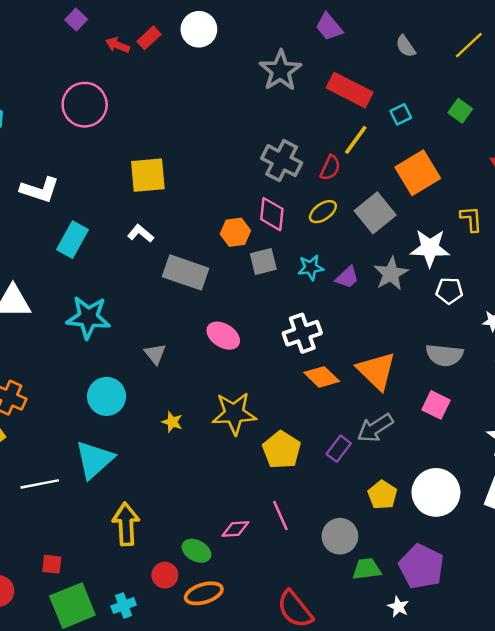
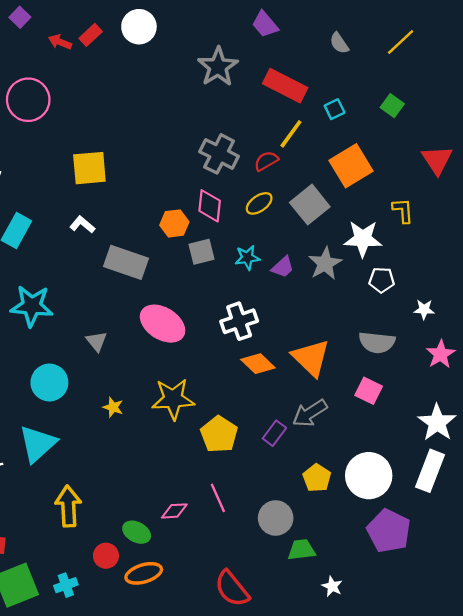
red semicircle: (330, 168) -> (266, 161), turned -145
pink ellipse: (223, 336) -> (163, 324), size x1.4
purple pentagon: (421, 567) -> (389, 531), moved

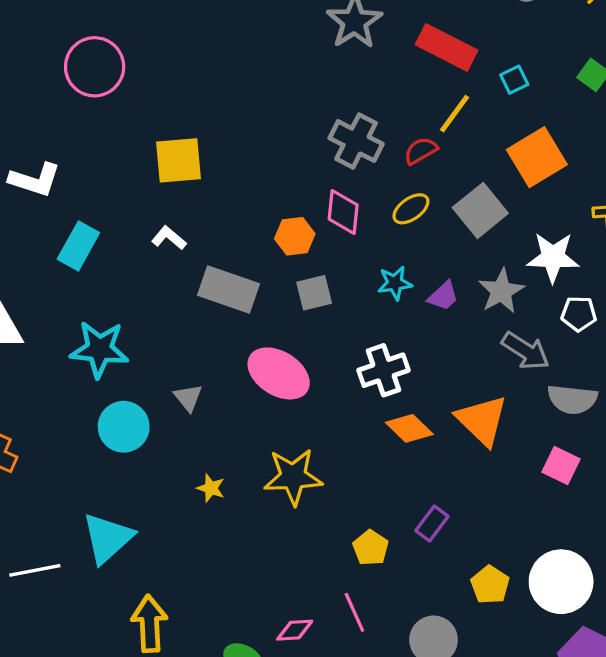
gray square: (201, 252) -> (314, 293), moved
cyan circle: (49, 382) -> (124, 427), moved
gray arrow: (310, 413) -> (526, 351), moved, turned -114
yellow pentagon: (219, 434) -> (371, 548), moved, size x0.7

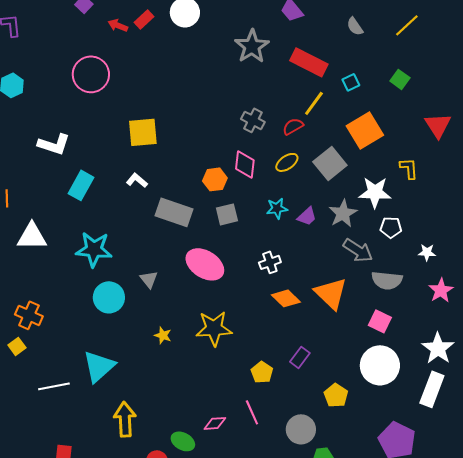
gray cross: (356, 141) -> (253, 120), size x0.7
white cross: (383, 370) -> (270, 262), size x0.7
white circle: (561, 582) -> (380, 365), moved

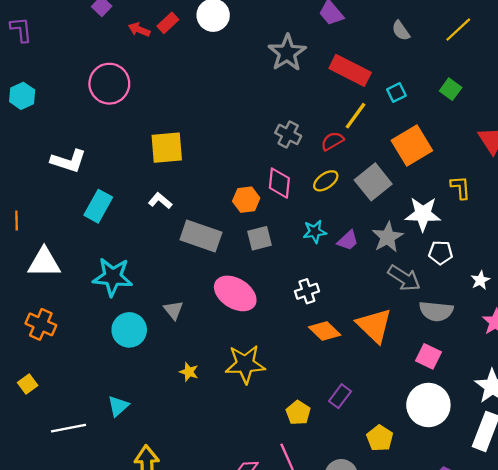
white star: (427, 252) -> (480, 280), turned -30
orange cross: (29, 315) -> (41, 324), moved
cyan triangle: (99, 366) -> (118, 406), size x0.6

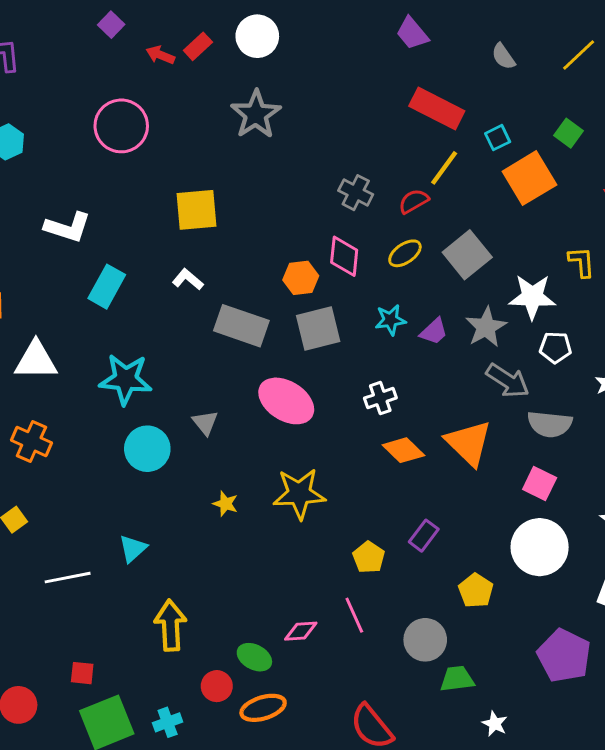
gray star: (287, 53) -> (256, 114), moved
orange square: (412, 145) -> (529, 178), moved
gray square: (259, 238) -> (318, 329), size x1.4

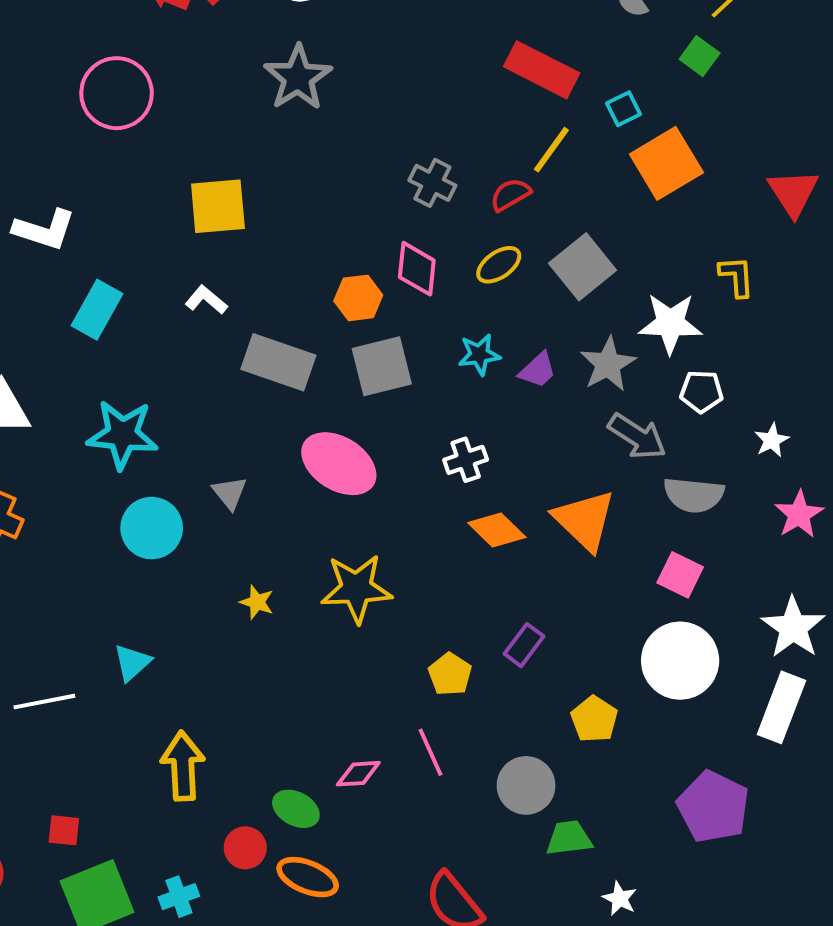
green square: (569, 133) -> (700, 56), moved
orange ellipse: (263, 708) -> (308, 877), turned 39

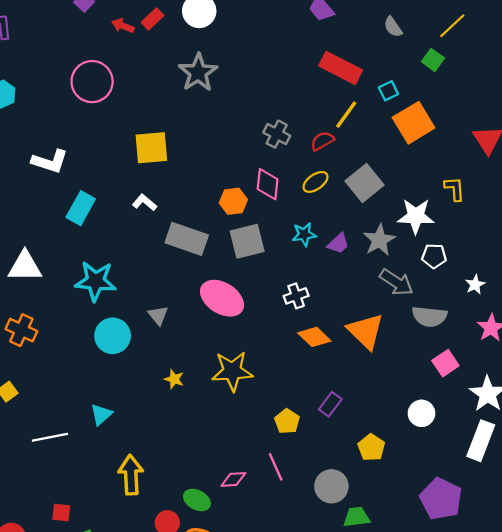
pink square: (680, 575) -> (445, 363), moved, turned 30
white circle: (680, 661) -> (421, 413), size x0.6

